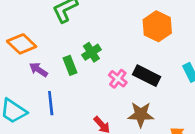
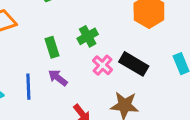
green cross: (91, 52) -> (88, 36), moved
purple arrow: (38, 70) -> (58, 78), moved

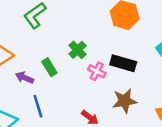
purple arrow: (58, 78) -> (24, 78), moved

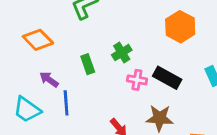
pink cross: (97, 71) -> (137, 80), turned -30
purple arrow: (24, 78) -> (49, 79), moved

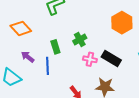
blue line: (66, 103) -> (47, 66), moved

